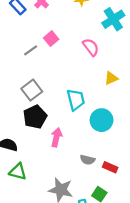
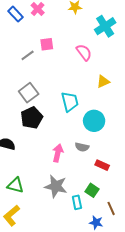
pink square: (51, 39) -> (47, 44), turned 32
pink arrow: (56, 137) -> (58, 153), moved
gray semicircle: (88, 160) -> (82, 147), moved
green triangle: (18, 172) -> (15, 185), moved

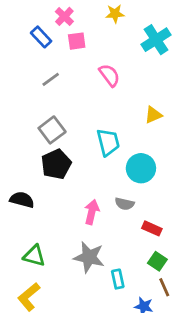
blue rectangle: (15, 14) -> (41, 37), moved
pink square: (47, 44) -> (77, 41), moved
pink semicircle: (84, 52) -> (110, 75), moved
green square: (92, 190) -> (157, 261), moved

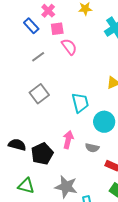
pink semicircle: (110, 75) -> (69, 47), moved
black pentagon: (56, 164) -> (42, 154), moved
pink arrow: (92, 212) -> (68, 140), moved

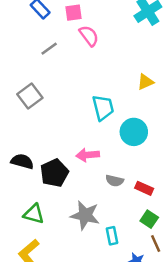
gray square: (39, 94) -> (30, 96), moved
pink arrow: (68, 140) -> (88, 155), turned -108
gray semicircle: (92, 148) -> (115, 181), moved

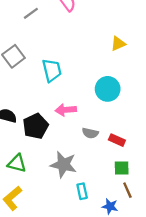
cyan trapezoid: (103, 108) -> (52, 70), moved
green square: (149, 219) -> (122, 168), turned -35
cyan rectangle: (112, 236) -> (82, 191), moved

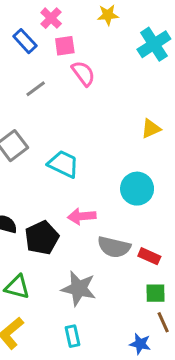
cyan trapezoid: (52, 70) -> (63, 164), turned -50
gray semicircle: (90, 133) -> (114, 247), size x1.5
cyan rectangle: (82, 191) -> (73, 336), moved

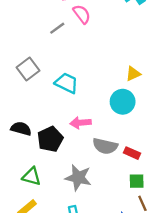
gray line: (36, 89) -> (57, 28), moved
yellow triangle: (151, 129) -> (133, 74), moved

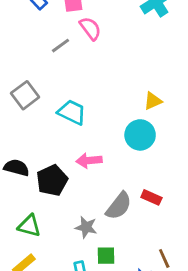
gray semicircle: (105, 146) -> (119, 206), moved, turned -65
gray star: (78, 178) -> (86, 227), size x0.7
green square: (137, 181) -> (106, 256), moved

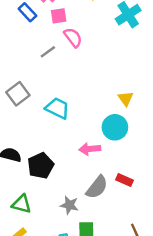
yellow triangle: (153, 101) -> (126, 99), turned -42
pink arrow: (89, 160) -> (90, 149), moved

